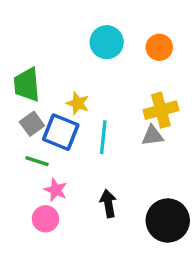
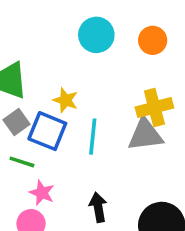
gray triangle: (152, 136) -> (145, 135), size x1.5

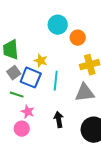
orange circle: (153, 40) -> (78, 38), moved
gray triangle: (145, 135) -> (85, 93), moved

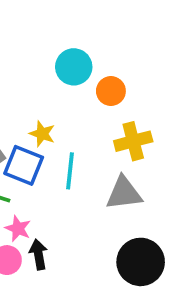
black arrow: (59, 120) -> (38, 254), moved

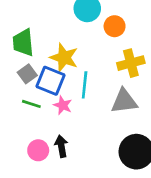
yellow star: (42, 134) -> (64, 58), size x1.5
pink star: (18, 228) -> (63, 105), moved

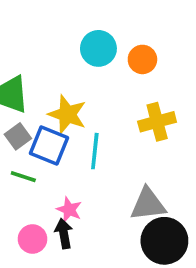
orange circle: (115, 26) -> (142, 59), moved
gray triangle: (124, 101) -> (148, 204), moved
pink star: (63, 105) -> (69, 210), moved

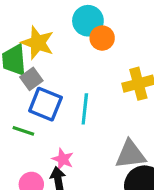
orange circle: (142, 59) -> (102, 38), moved
yellow star: (67, 114) -> (38, 43), moved
gray square: (18, 136) -> (31, 79), moved

